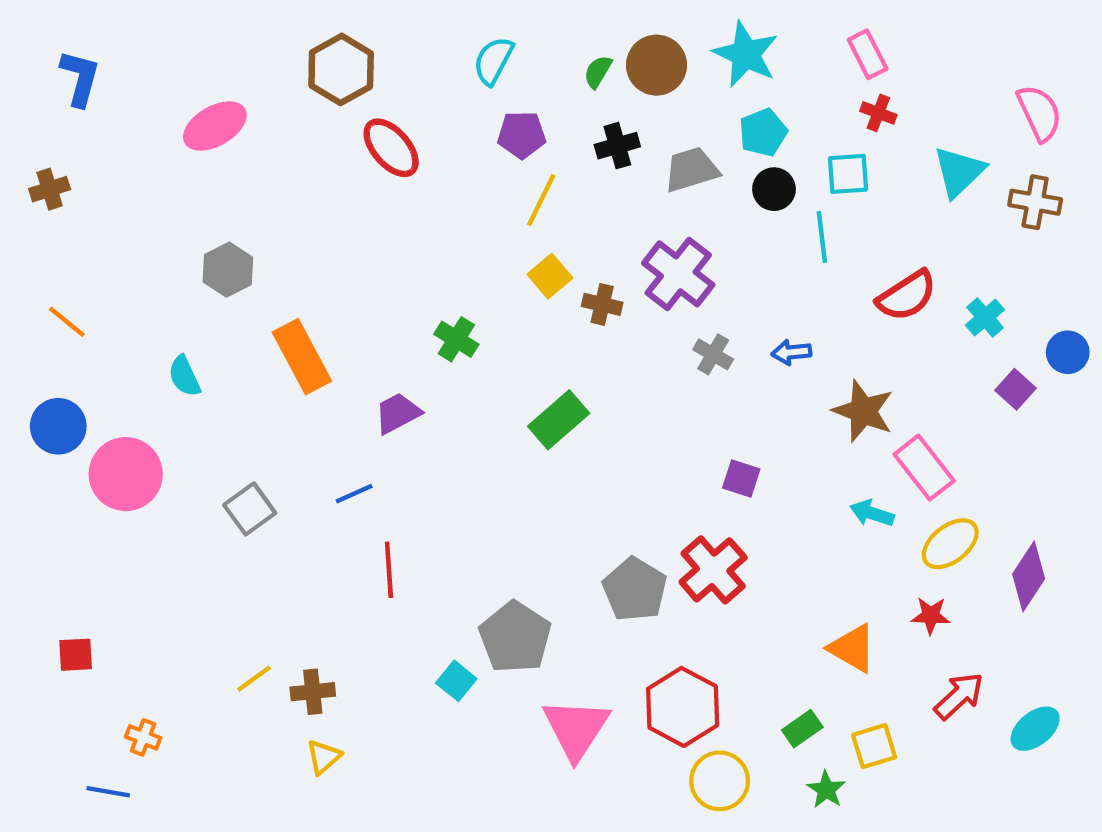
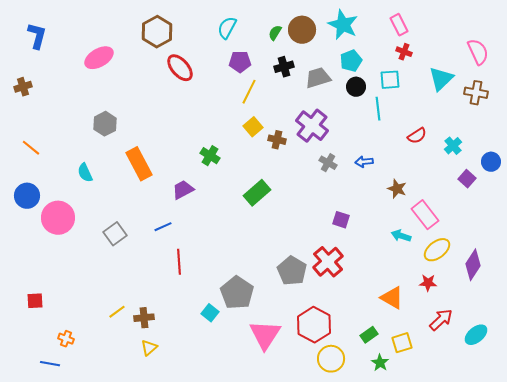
red semicircle: (907, 296) -> (417, 136), size x0.7
brown star: (863, 411) -> (397, 189), size x0.7

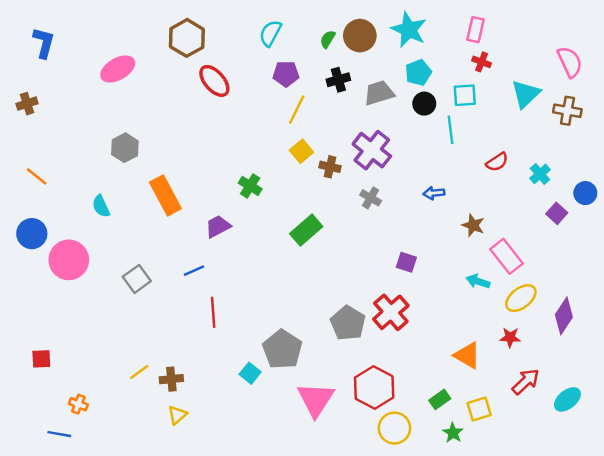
pink rectangle: (399, 25) -> (476, 30), turned 40
gray cross: (328, 163) -> (371, 198), moved

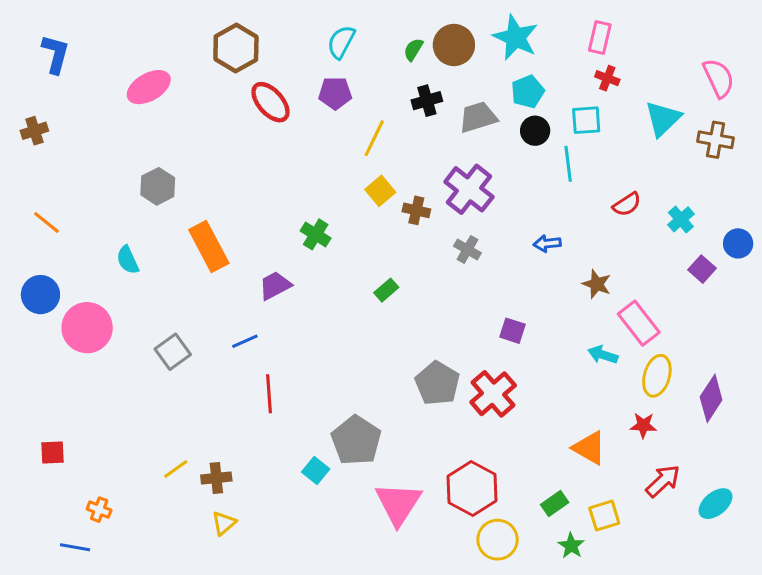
purple pentagon: (286, 74) -> (335, 93), moved
green rectangle: (306, 230) -> (386, 290), size x0.6
yellow ellipse: (521, 298) -> (657, 376), turned -36
gray pentagon: (348, 323) -> (437, 383), moved

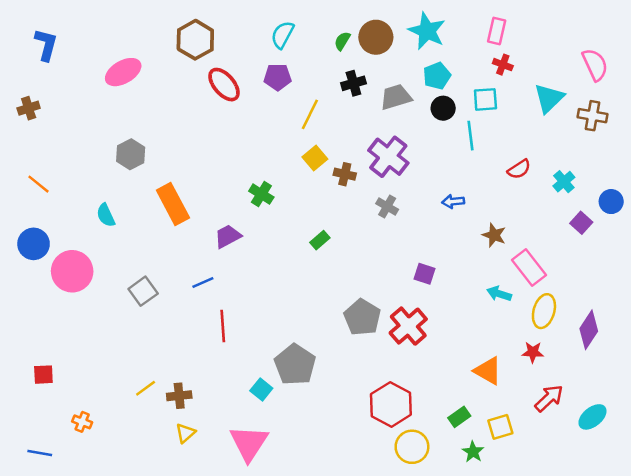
pink triangle: (398, 504) -> (249, 443), moved
blue line: (75, 547) -> (40, 453), moved

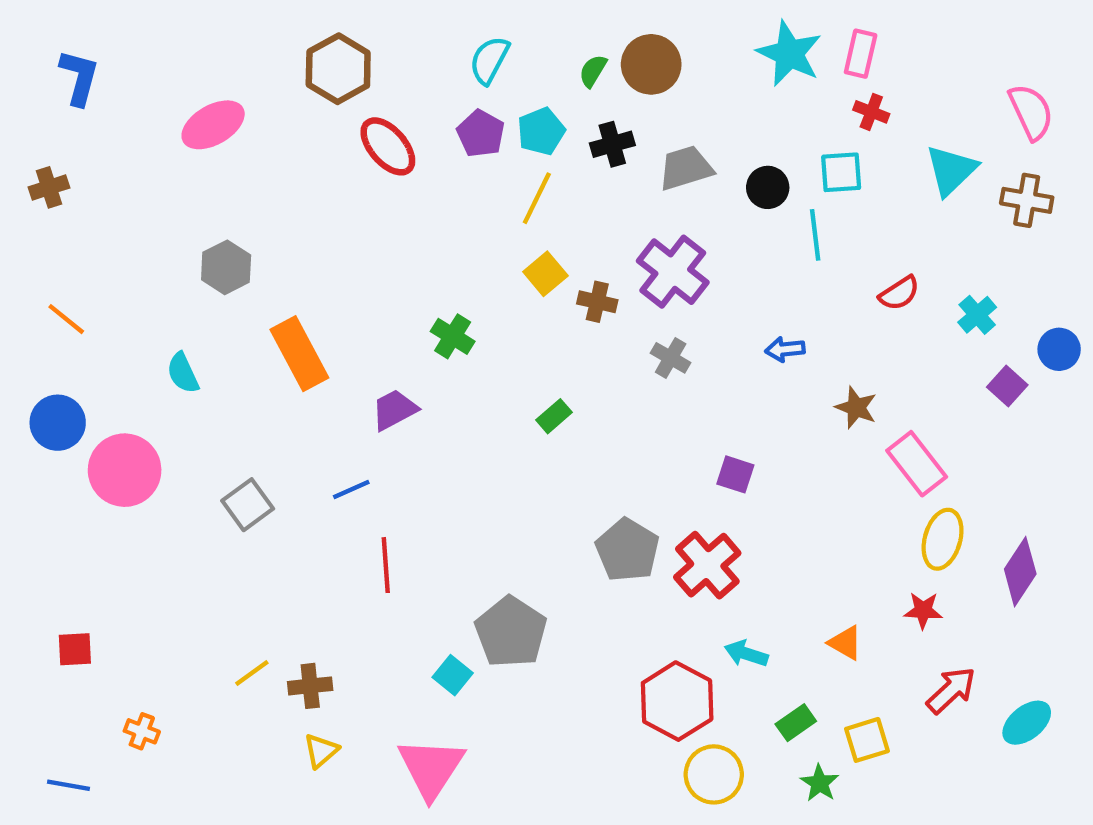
cyan star: (427, 31) -> (789, 54), moved
cyan pentagon: (437, 76) -> (541, 131), moved
purple pentagon: (278, 77) -> (481, 133), turned 30
cyan arrow: (499, 294) -> (746, 654), moved
orange triangle: (488, 371) -> (845, 643), size x0.7

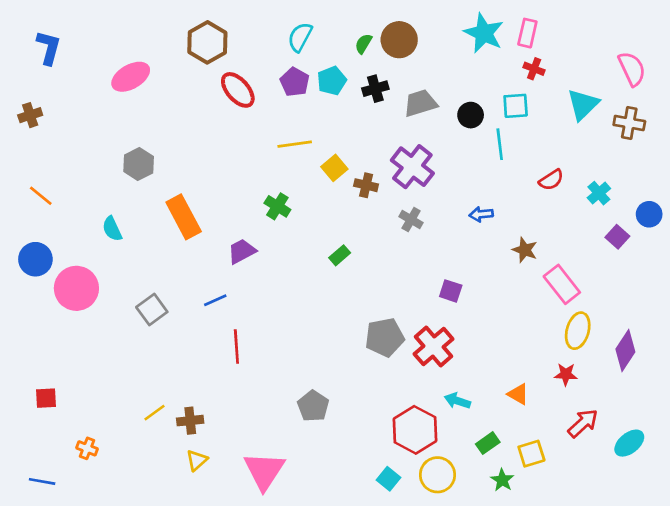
yellow line: (537, 198) -> (295, 144), moved, turned 56
gray pentagon: (627, 550) -> (385, 337), turned 30
gray pentagon: (511, 632) -> (313, 406), moved, size x0.7
cyan square: (453, 675) -> (389, 479), moved

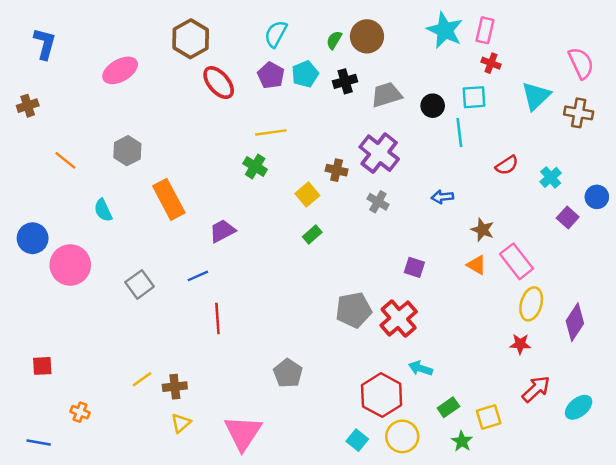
yellow square: (334, 168) -> (307, 194), moved
orange line: (41, 196) -> (65, 160), moved
green cross: (277, 206) -> (255, 166), moved
orange triangle: (518, 394) -> (476, 265), moved

